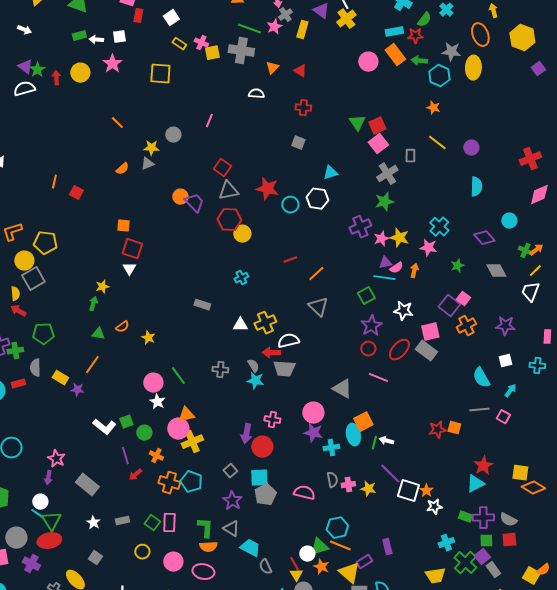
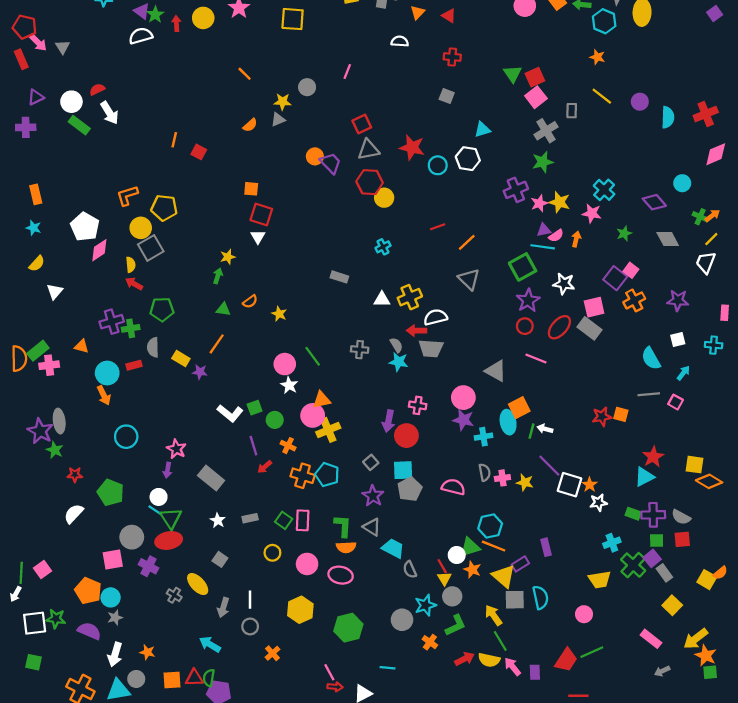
red square: (222, 168) -> (362, 124), turned 30
cyan semicircle: (476, 187) -> (668, 117), moved
green square: (366, 296) -> (523, 267), size x1.4

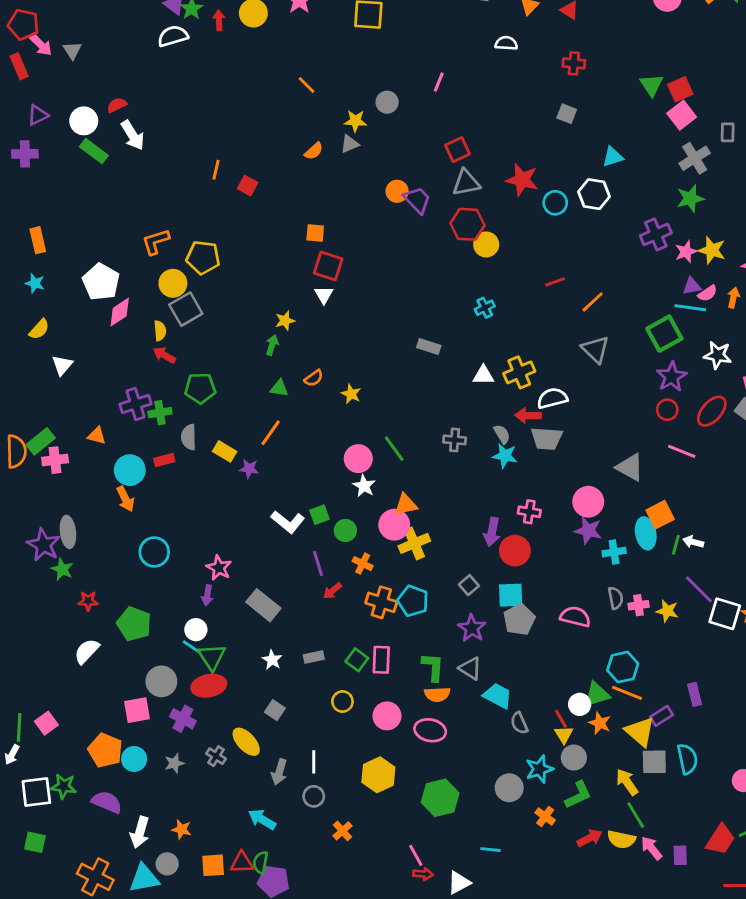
gray star: (115, 618) -> (174, 763), moved

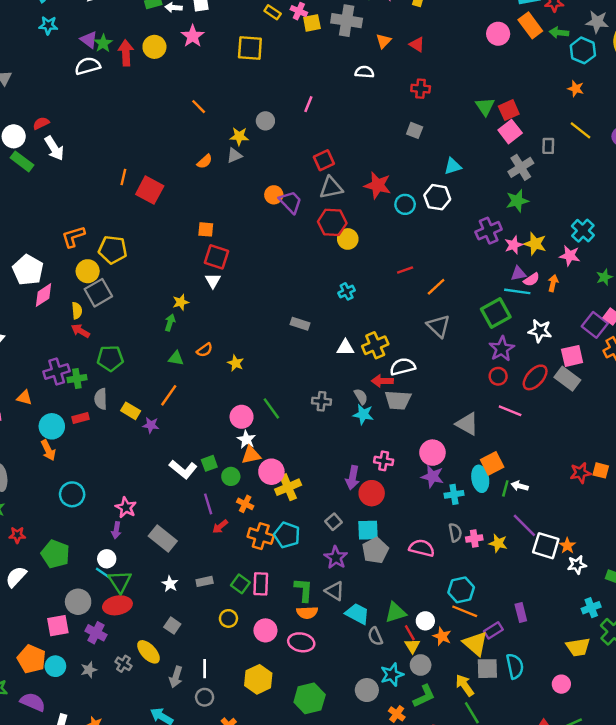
red arrow: (219, 20) -> (126, 53), size x1.5
red square: (248, 186) -> (150, 190), size x1.6
orange triangle: (406, 505) -> (251, 455), moved
green triangle: (597, 694) -> (395, 612), moved

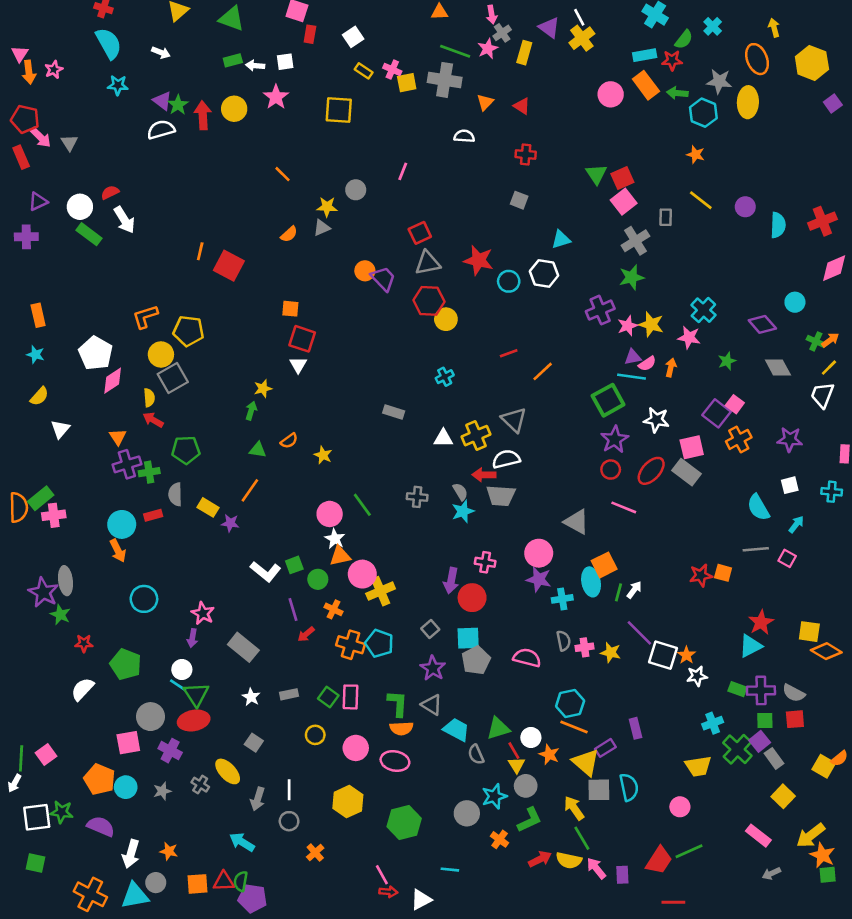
gray triangle: (438, 326) -> (514, 420), moved
orange triangle: (24, 398) -> (118, 437), moved, turned 42
cyan star: (363, 414) -> (463, 511), turned -30
white arrow: (520, 486) -> (634, 590), turned 112

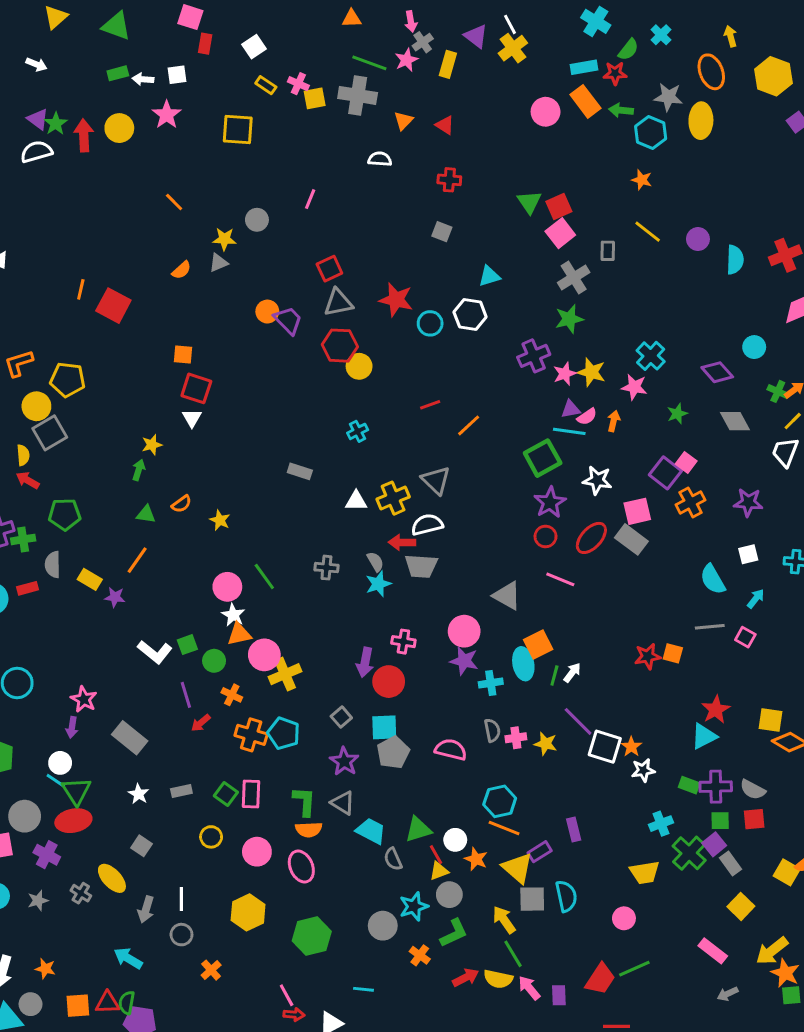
pink ellipse: (395, 761) -> (301, 866), turned 56
yellow triangle: (517, 765) -> (439, 871), turned 42

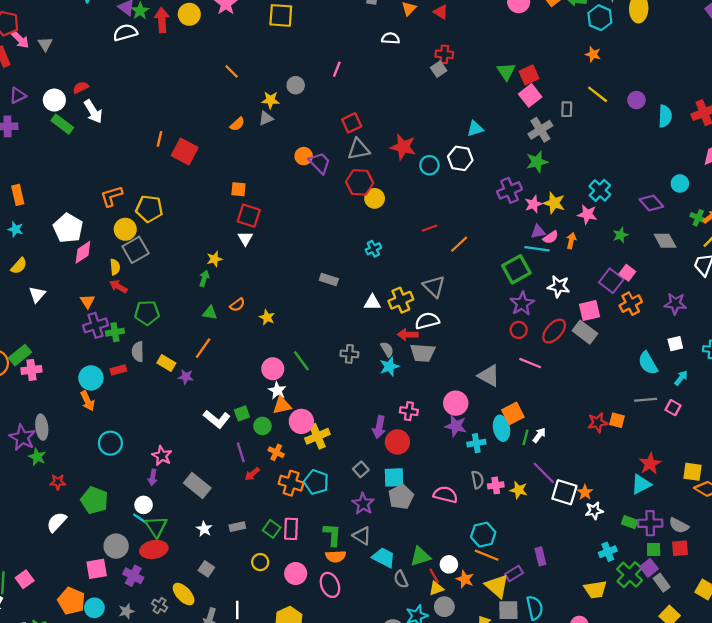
gray square: (442, 232) -> (439, 69), moved, turned 35

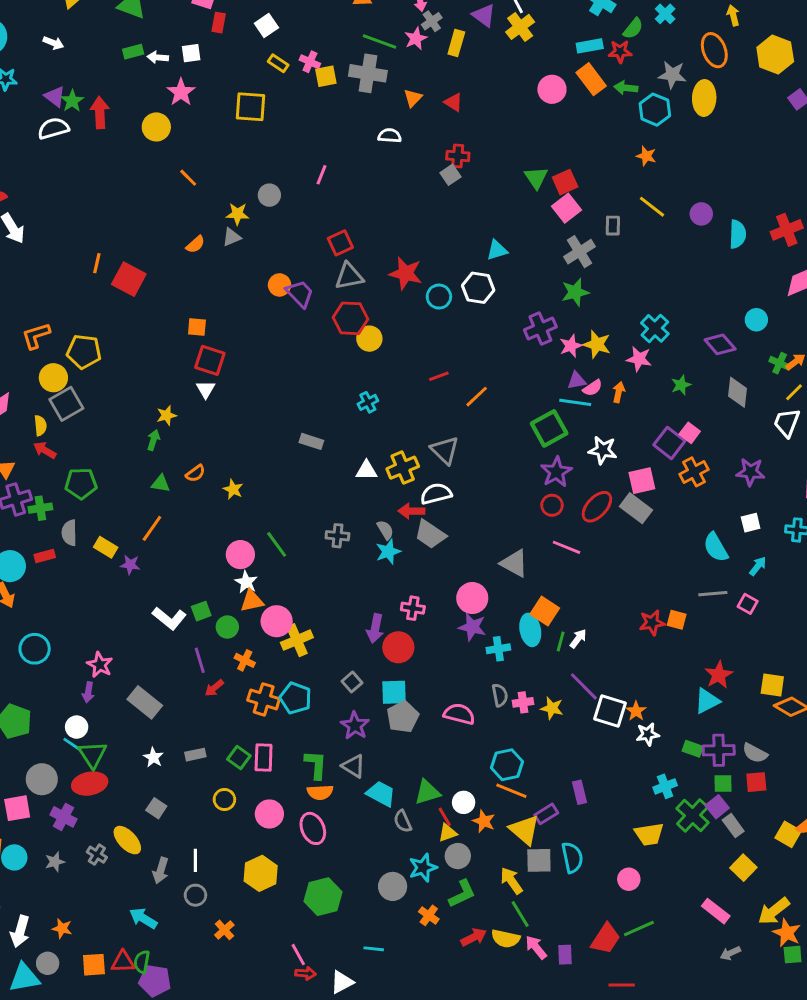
yellow circle: (189, 14) -> (156, 127), moved
gray diamond: (665, 241) -> (738, 392), turned 35
gray trapezoid: (423, 353) -> (430, 534), turned 30
orange square: (513, 413) -> (545, 611), turned -30

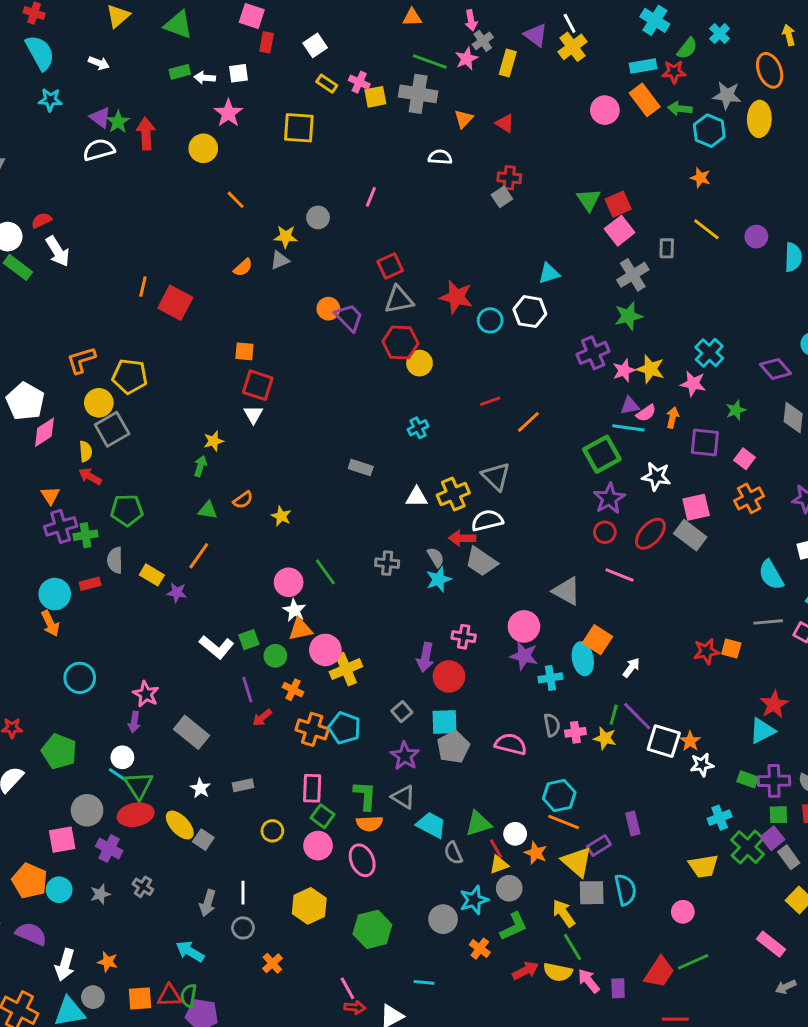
purple square: (669, 443) -> (705, 443), moved, turned -32
green line: (561, 642) -> (614, 715), moved
green square: (239, 757) -> (322, 816), moved
yellow ellipse: (127, 840) -> (180, 825), moved

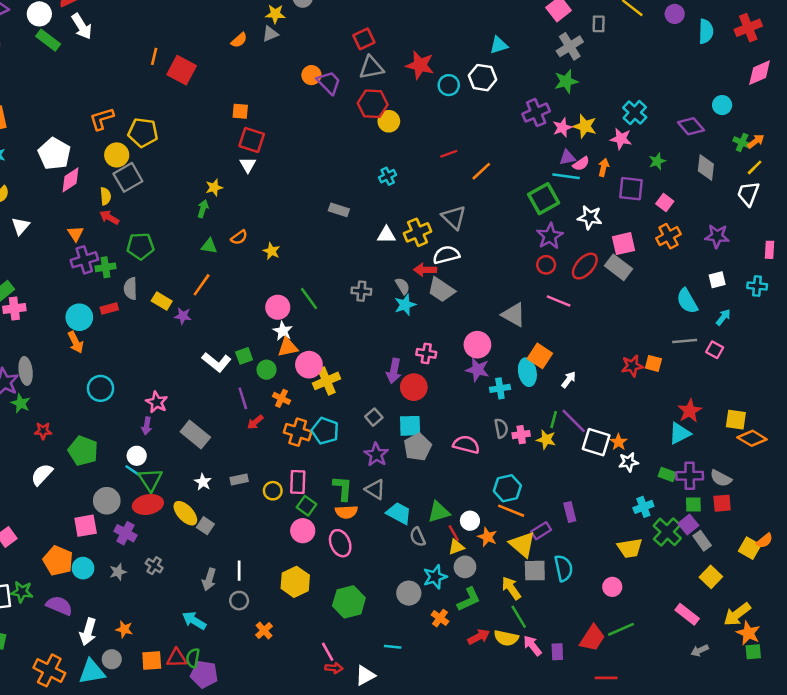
yellow circle: (272, 831) -> (273, 491), moved

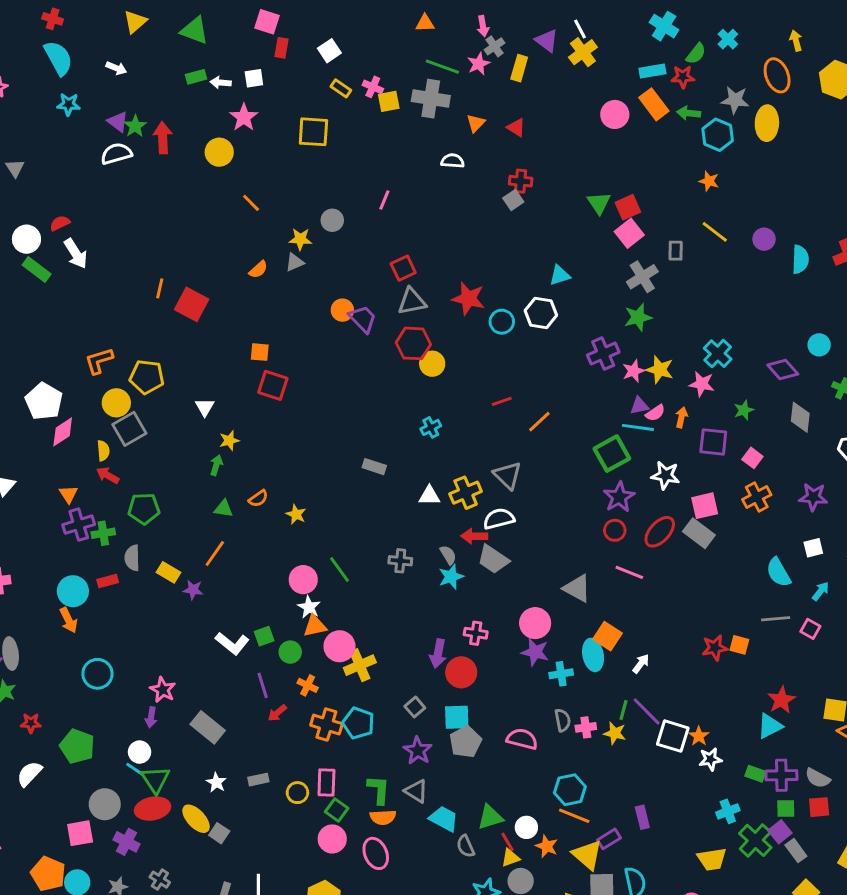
white triangle: (248, 165) -> (205, 407), moved

